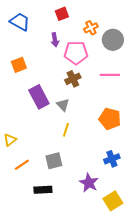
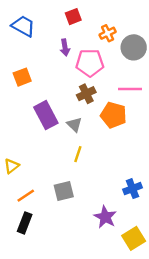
orange pentagon: (110, 119) -> (114, 115), moved
black rectangle: (43, 190) -> (25, 223), moved, turned -66

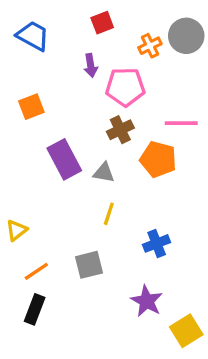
gray circle: (134, 47) -> (186, 36), moved
gray triangle: (74, 125) -> (104, 173), turned -35
blue cross: (132, 189) -> (157, 243), moved

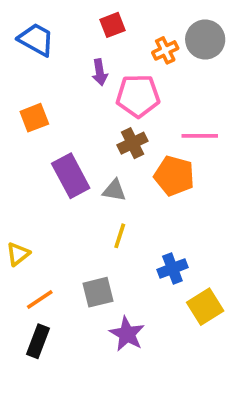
purple star: (147, 301) -> (127, 334), moved
yellow square: (186, 331) -> (205, 307), moved

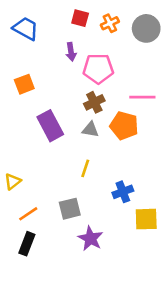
red square: (112, 25) -> (80, 18), turned 36
orange cross: (165, 50) -> (110, 23), moved
gray triangle: (114, 190) -> (90, 130), moved
yellow square: (205, 307) -> (146, 219), turned 30

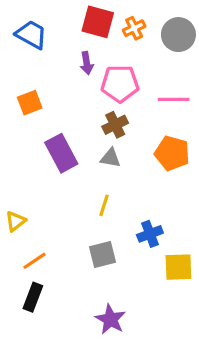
red square: (80, 18) -> (98, 22), size x1.5
pink line: (142, 97) -> (174, 99), moved
orange pentagon: (124, 126) -> (172, 153), moved
gray square: (70, 209) -> (102, 254), moved
purple star: (90, 238) -> (110, 319), moved

